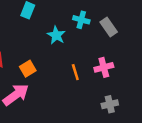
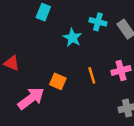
orange square: (28, 69) -> (58, 81), moved, turned -35

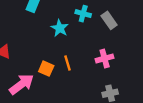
orange line: (92, 75) -> (67, 63), moved

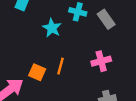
orange line: (67, 63) -> (61, 66), turned 32

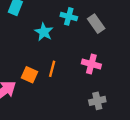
pink cross: (101, 61) -> (91, 64), turned 30

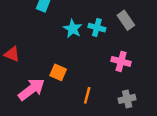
cyan cross: (69, 16) -> (97, 28), moved
orange line: (52, 69) -> (87, 95), moved

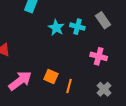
orange square: (58, 72) -> (51, 76), moved
gray cross: (127, 99) -> (104, 89), turned -32

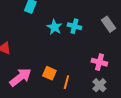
gray rectangle: (103, 20) -> (108, 24), moved
pink cross: (99, 56) -> (99, 62), moved

